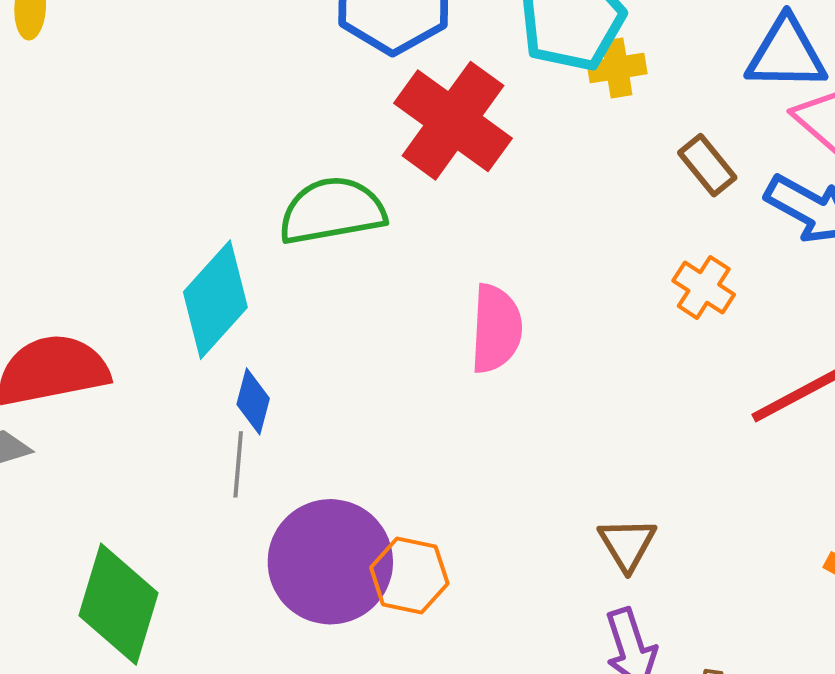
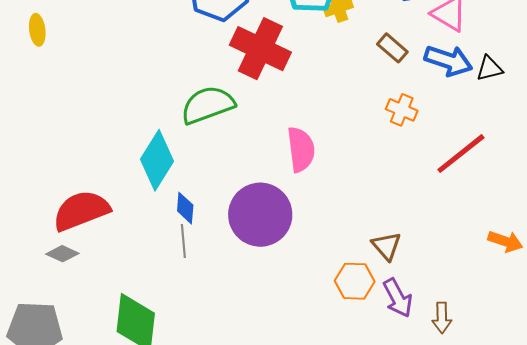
purple circle: (330, 562) -> (260, 215), moved
orange hexagon: (409, 576) -> (355, 281), moved

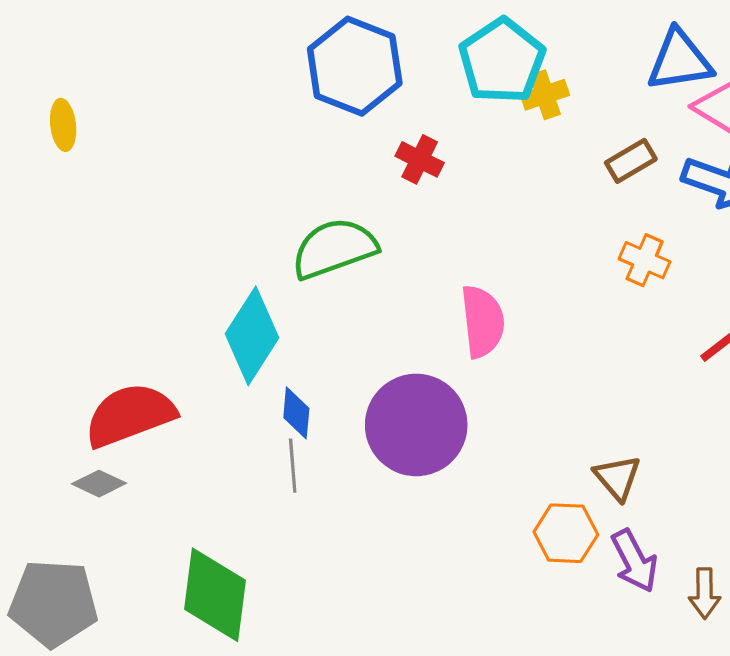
brown rectangle: (392, 48) -> (631, 161), turned -72
red cross: (260, 49) -> (420, 159), size x0.5

